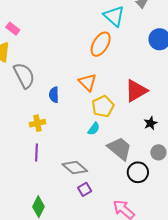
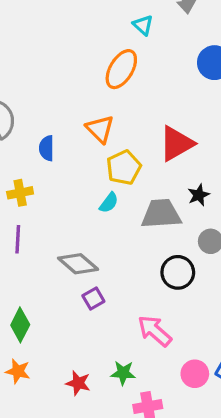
cyan triangle: (114, 16) -> (143, 25), size x0.6
gray trapezoid: (120, 148) -> (161, 214), moved, turned -44

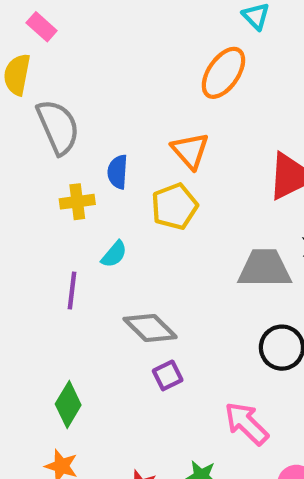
yellow pentagon: (124, 168) -> (174, 206), moved
yellow cross: (20, 193) -> (77, 202), moved
cyan semicircle: (109, 203) -> (114, 254), moved

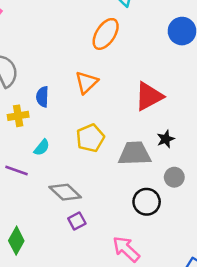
orange triangle: (190, 151) -> (87, 82), turned 30
yellow pentagon: (174, 206) -> (90, 138), moved
purple line: (72, 290) -> (17, 170), turned -75

